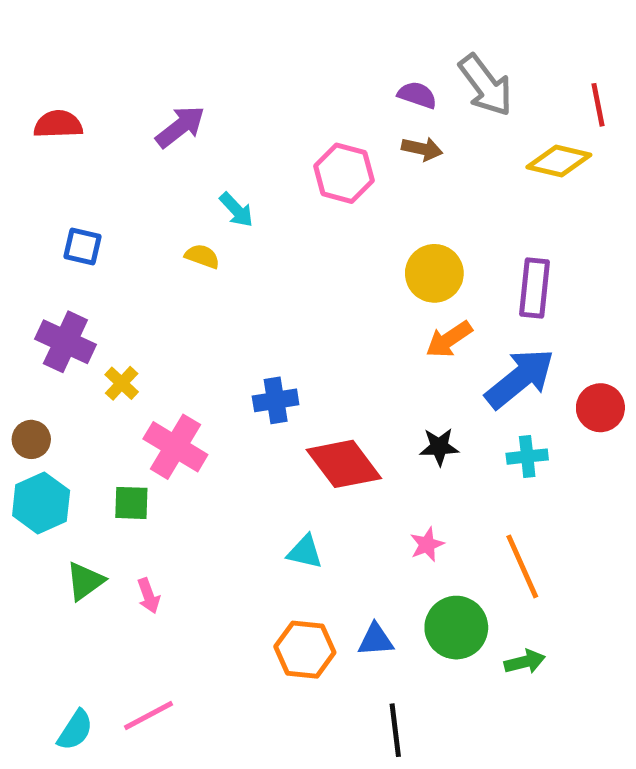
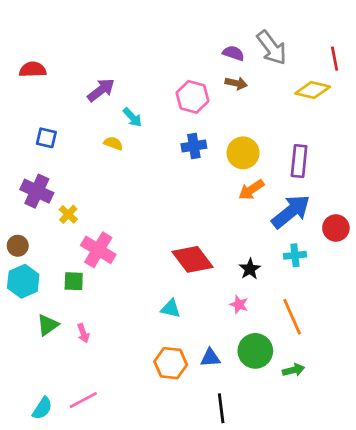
purple arrow: (180, 127) -> (101, 90), moved
blue cross: (276, 400) -> (194, 146), moved
black star: (439, 447) -> (250, 269), moved, turned -30
pink star: (427, 545) -> (239, 304), turned -30

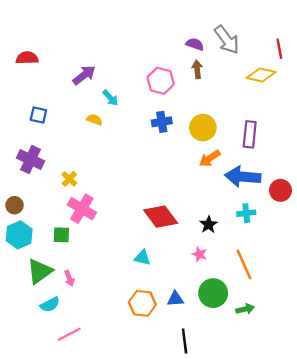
brown arrow: (236, 83) -> (197, 69), turned -108
blue arrow: (291, 212) -> (243, 177), turned -136
yellow cross: (68, 214) -> (69, 179), moved
green triangle: (48, 325) -> (40, 271), size x1.4
cyan semicircle: (42, 408) -> (50, 305), moved, turned 30

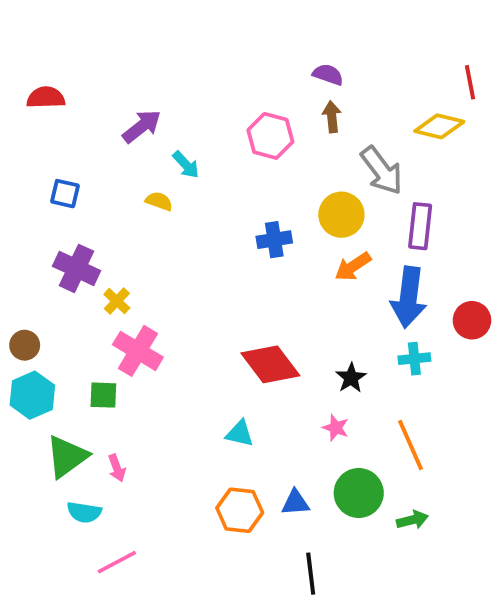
gray arrow: (227, 40) -> (382, 171), moved
blue cross: (162, 122) -> (274, 240), moved
purple cross: (30, 160) -> (76, 268), moved
blue arrow: (243, 177) -> (409, 297), turned -88
cyan semicircle: (50, 305) -> (84, 512), turned 36

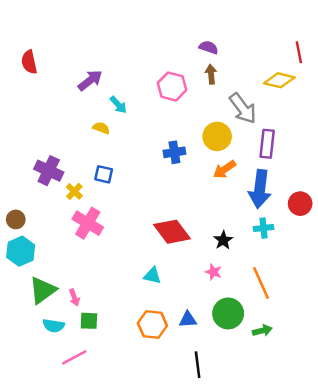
red semicircle: (46, 98) -> (29, 62), turned -100
blue square: (65, 194) -> (104, 174), moved
green square: (103, 395) -> (89, 321), moved

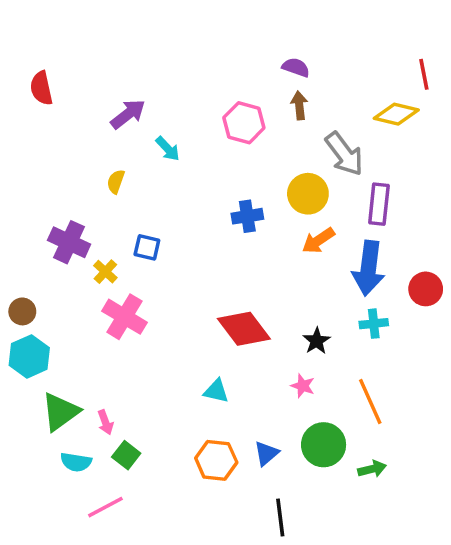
yellow semicircle: (101, 128) -> (116, 182), moved, turned -91
blue triangle: (188, 320) -> (266, 453), turned -36
green square: (89, 321) -> (126, 455), turned 36

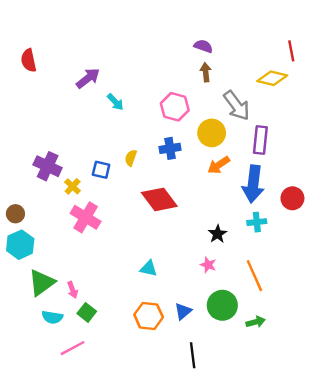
pink hexagon: (244, 123) -> (175, 107), moved
yellow semicircle: (116, 182) -> (131, 158), moved
red diamond: (244, 329) -> (159, 199), moved

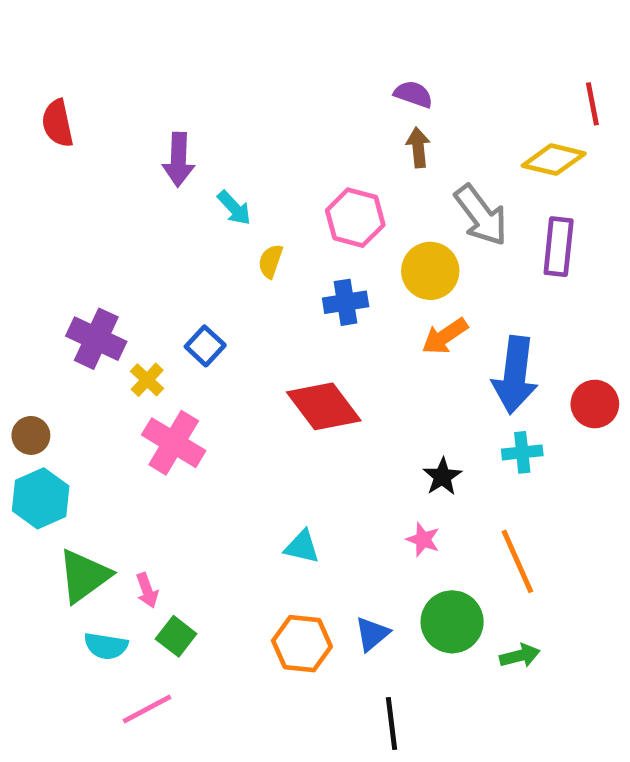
purple arrow: (88, 78) -> (179, 160), turned 130
purple rectangle: (260, 140) -> (559, 247), moved
yellow semicircle: (131, 158) -> (271, 261), moved
blue square: (101, 170) -> (205, 346), turned 30

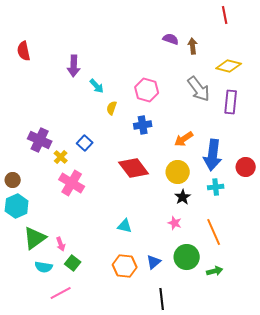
red line: (592, 104) -> (225, 15), moved
brown arrow: (418, 147) -> (193, 46), moved
yellow circle: (430, 271) -> (178, 172), moved

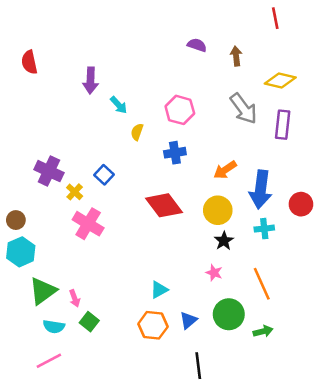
purple semicircle: (171, 39) -> (197, 45), moved
cyan triangle: (125, 226) -> (159, 290), moved, turned -42
pink line: (61, 293) -> (49, 361), moved

